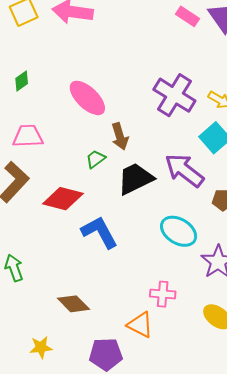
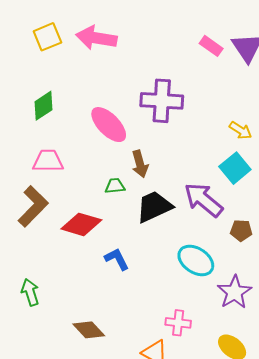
green diamond: (22, 81) -> (43, 106), size x1.4
purple cross: (174, 95) -> (162, 101), moved, turned -30
green trapezoid: (96, 159) -> (115, 186), turned 30
blue L-shape: (100, 232) -> (117, 259), size x0.7

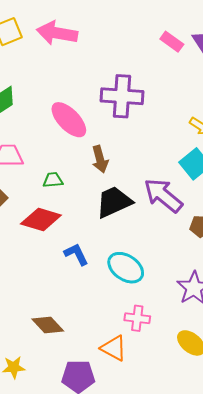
green trapezoid: (115, 186) -> (53, 180), moved
cyan ellipse: (196, 260) -> (126, 268), moved

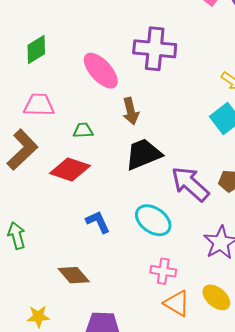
purple arrow: (163, 195) -> (190, 184), moved
blue L-shape: (76, 254) -> (98, 222), moved
orange triangle: (114, 348) -> (177, 303), moved

